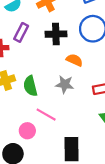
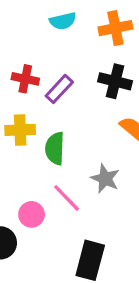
purple rectangle: (21, 32) -> (59, 89), moved
gray star: (65, 84) -> (105, 179), moved

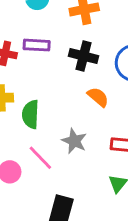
purple rectangle: (59, 89) -> (37, 45), moved, turned 50

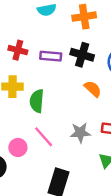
purple rectangle: (37, 45) -> (51, 56), moved
gray star: (74, 141) -> (80, 133), moved, turned -30

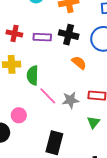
pink line: (44, 137) -> (48, 96), moved

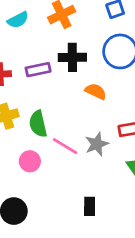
pink circle: (19, 115) -> (30, 161), moved
black rectangle: (54, 143) -> (90, 206), size x0.6

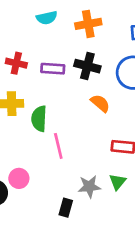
gray star: (97, 144) -> (89, 187), moved
pink line: (65, 146) -> (58, 146), turned 30
pink circle: (30, 161) -> (19, 178), moved

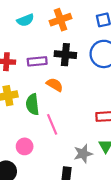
orange semicircle: (100, 103) -> (55, 85), moved
pink circle: (19, 178) -> (25, 146), moved

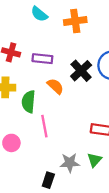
cyan semicircle: (25, 20) -> (39, 14), turned 49
black cross: (65, 55) -> (81, 71), moved, turned 30

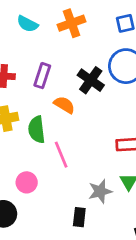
purple rectangle: (42, 59) -> (42, 76), turned -66

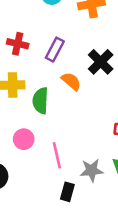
pink line: (61, 155) -> (57, 155), moved
pink circle: (27, 182) -> (24, 139), moved

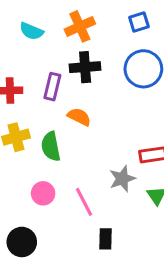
black cross: (101, 62) -> (85, 67), moved, turned -35
gray star: (92, 170) -> (122, 179), moved

